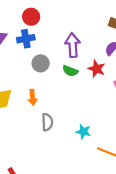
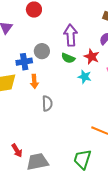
blue cross: (26, 39) -> (24, 62), moved
cyan star: (83, 132) -> (85, 77), moved

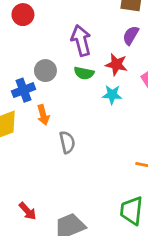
red arrow: (17, 151) -> (28, 211), moved

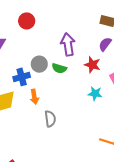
green semicircle: (84, 73) -> (59, 68), moved
cyan star: (112, 95) -> (95, 94), moved

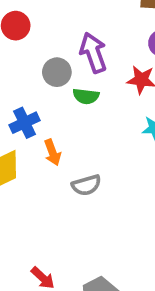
gray circle: (39, 64) -> (57, 72), moved
gray semicircle: (50, 119) -> (86, 185), turned 91

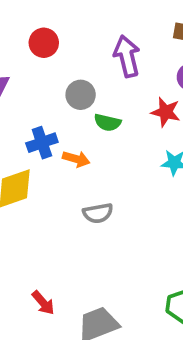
purple arrow: (93, 53) -> (127, 56), moved
orange arrow: (52, 152) -> (76, 159), moved, turned -60

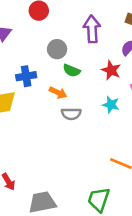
orange arrow: (76, 159) -> (58, 93), moved
gray semicircle: (98, 213) -> (71, 114), moved

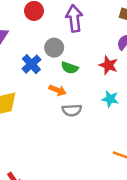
purple arrow: (92, 29) -> (74, 18), moved
blue cross: (26, 76) -> (31, 64), moved, turned -30

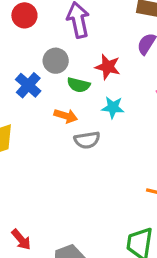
red star: (108, 65) -> (108, 67), moved
cyan star: (110, 99) -> (113, 107), moved

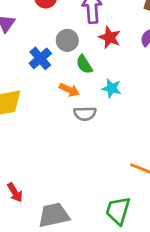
red star: (108, 67) -> (110, 37), moved
green semicircle: (79, 85) -> (84, 64), turned 36

